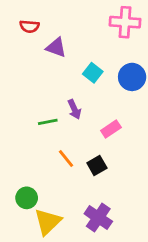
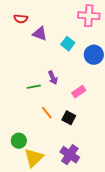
cyan square: (93, 73) -> (68, 44), moved
black square: (97, 166) -> (69, 118), turned -32

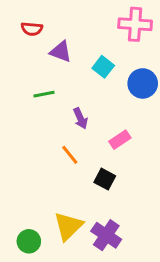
green line: (34, 87) -> (44, 94), moved
orange line: (47, 113) -> (70, 155), moved
green circle: (19, 141) -> (29, 241), moved
yellow triangle: (34, 158) -> (68, 226), moved

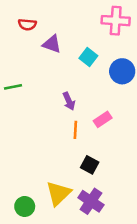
green line: (44, 94) -> (13, 87), moved
orange line: (70, 155) -> (75, 130), moved, turned 42
black square: (105, 179) -> (90, 165), moved

